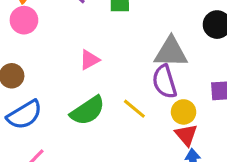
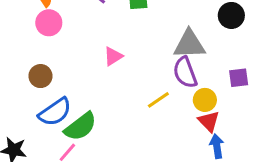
yellow line: (134, 109) -> (158, 100), turned -70
green semicircle: (88, 111) -> (81, 127), moved

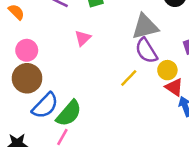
pink circle: (49, 23) -> (27, 50), moved
pink triangle: (113, 56) -> (83, 38), moved
brown circle: (40, 76) -> (27, 78), size x1.5

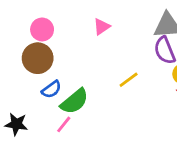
yellow line: (129, 78) -> (129, 80), moved
blue semicircle: (45, 106) -> (51, 89), size x0.7

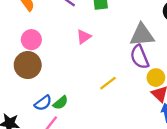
blue semicircle: (51, 89) -> (43, 103), moved
green semicircle: (74, 101) -> (61, 103), size x0.6

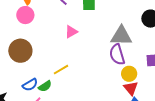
pink circle: (31, 40) -> (25, 15), moved
yellow line: (108, 83) -> (61, 70), moved

